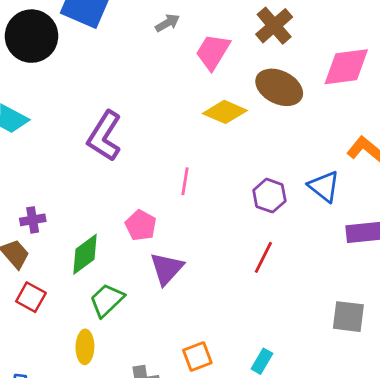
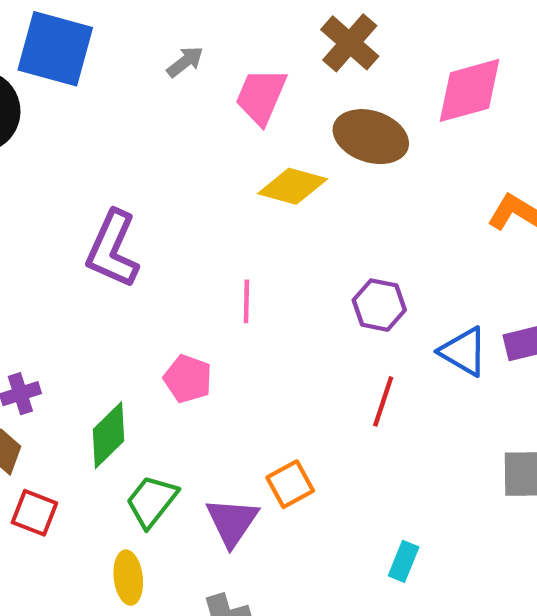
blue triangle: (324, 186) -> (464, 351), moved
purple triangle: (167, 269) -> (232, 522), moved
orange square: (197, 357) -> (290, 484), moved

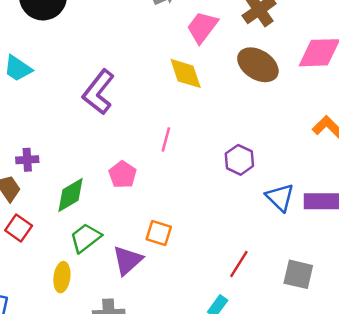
yellow diamond: (293, 186) -> (186, 73), moved, turned 42
red line: (383, 401) -> (239, 264), moved
orange square: (290, 484) -> (159, 233), moved, turned 32

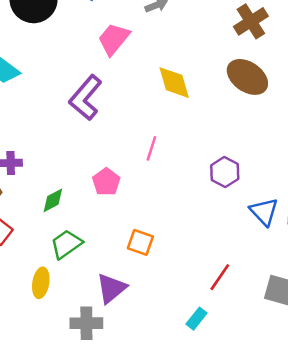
pink trapezoid: (202, 27) -> (114, 39), moved
green diamond: (71, 195) -> (53, 200), size x0.7
purple triangle: (127, 260) -> (111, 288), moved

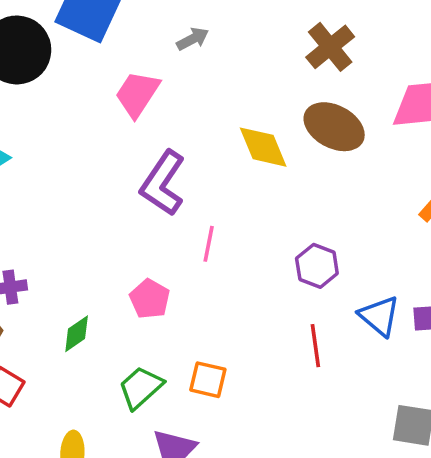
yellow diamond: (174, 83) -> (263, 147), moved
purple L-shape: (86, 98) -> (163, 183), moved
green trapezoid: (66, 244) -> (141, 387), moved
red line: (220, 277) -> (315, 346), moved, turned -36

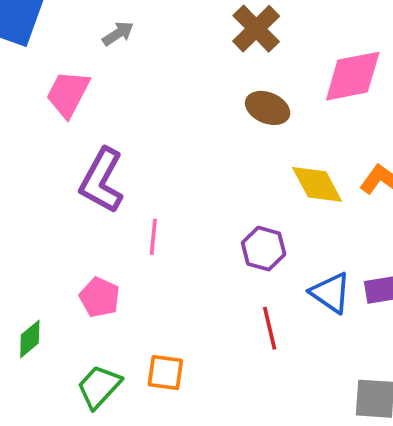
brown ellipse: (334, 127) -> (268, 108), size x0.7
yellow diamond: (263, 147) -> (317, 184), moved

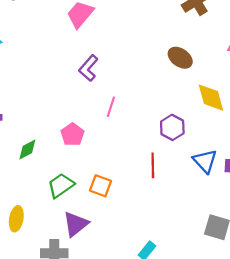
brown ellipse: (268, 108) -> (180, 58), moved
purple L-shape: (102, 181) -> (88, 68), size x0.7
red line: (270, 328) -> (153, 165), moved

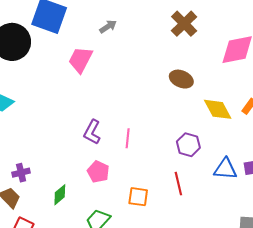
purple L-shape: (88, 68) -> (92, 132), moved
blue triangle: (205, 161) -> (225, 169), turned -30
orange square: (101, 186) -> (138, 197), moved

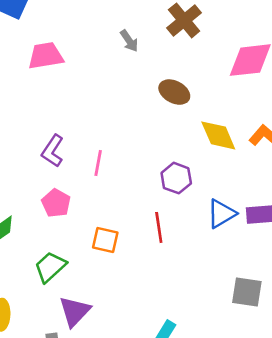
gray arrow: (108, 27) -> (129, 41), moved, turned 84
pink trapezoid: (81, 60) -> (46, 56), turned 48
blue triangle: (225, 169) -> (221, 214), turned -40

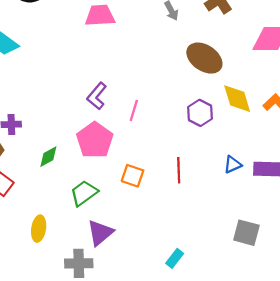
brown ellipse: (174, 92) -> (204, 58), size x1.4
purple hexagon: (176, 178) -> (200, 113), moved
pink pentagon: (56, 203) -> (95, 140), size x1.5
blue triangle: (221, 214) -> (233, 165), size x0.7

